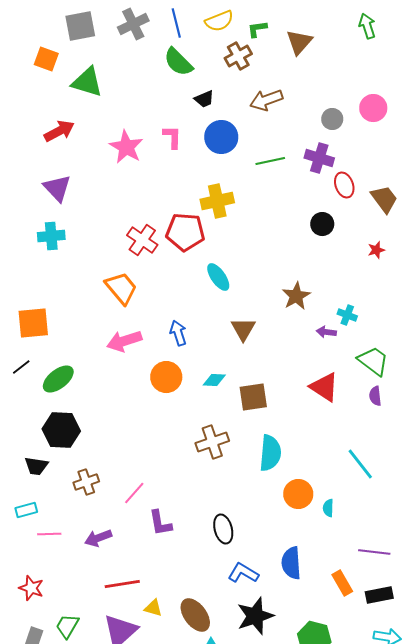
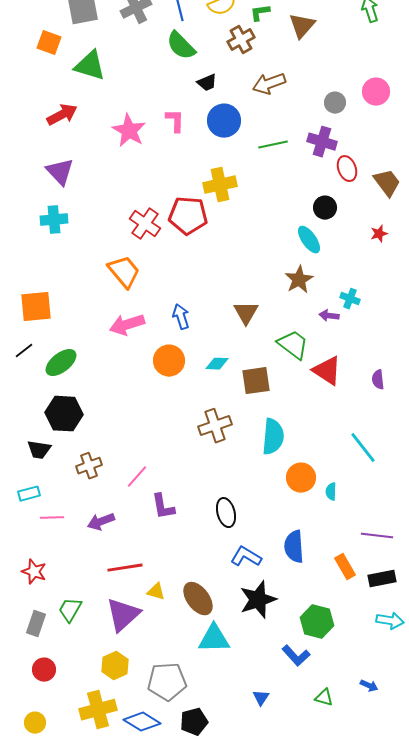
cyan ellipse: (218, 277) -> (309, 240), moved
green trapezoid: (373, 361) -> (293, 345), moved

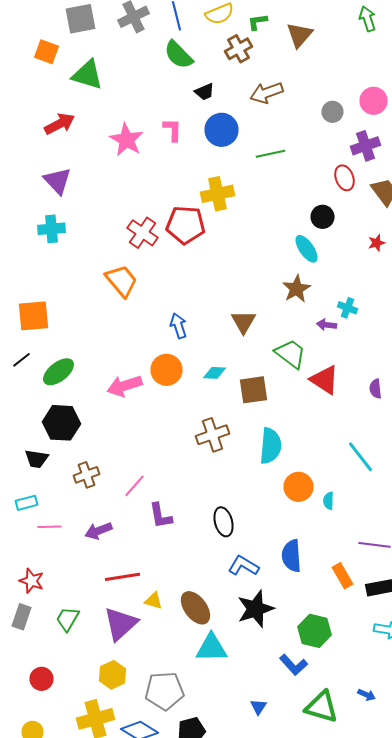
purple cross: (322, 142) -> (366, 146), moved, turned -36
pink arrow: (127, 325) -> (124, 386), moved
gray rectangle: (36, 624) -> (22, 617), moved
green triangle: (324, 698) -> (322, 707), size x1.8

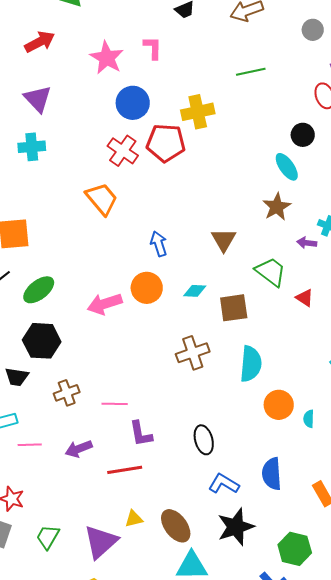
blue circle: (222, 130) -> (133, 103), moved
red triangle: (324, 380) -> (305, 298), size x0.6
pink line: (134, 486) -> (115, 404), turned 50
red line: (122, 577) -> (125, 470), moved
yellow triangle: (154, 601) -> (134, 519), turned -30

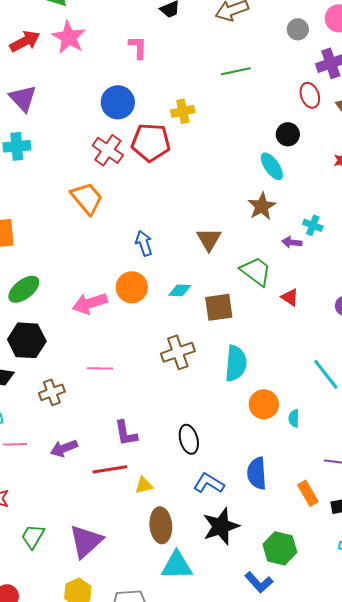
pink star: (107, 58) -> (69, 37), moved
yellow cross: (198, 112) -> (183, 111), size x0.7
pink line: (115, 404) -> (100, 368), moved
yellow triangle: (134, 519) -> (144, 485), moved
brown ellipse: (176, 526) -> (161, 525), turned 32

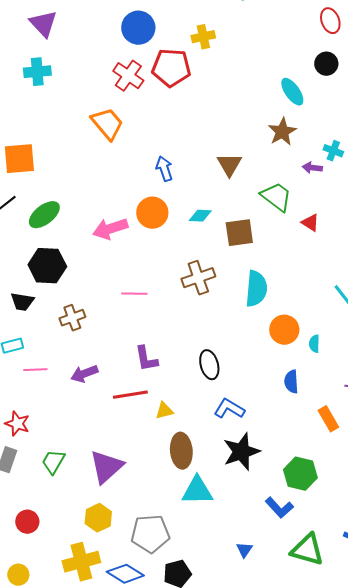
black circle: (288, 134) -> (326, 64), moved
pink line: (100, 368) -> (134, 294), moved
blue semicircle: (257, 473) -> (291, 382), moved, size x0.7

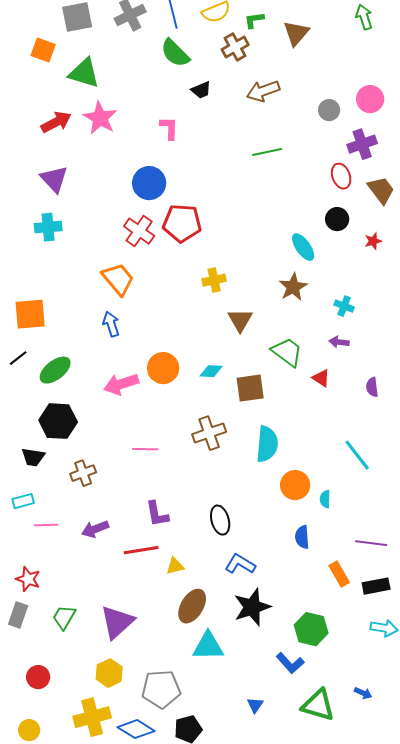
yellow cross: (203, 37) -> (214, 280), moved
purple arrow: (312, 168) -> (339, 342), moved
blue arrow: (164, 169) -> (111, 324), moved
brown ellipse: (181, 451) -> (192, 606), turned 36

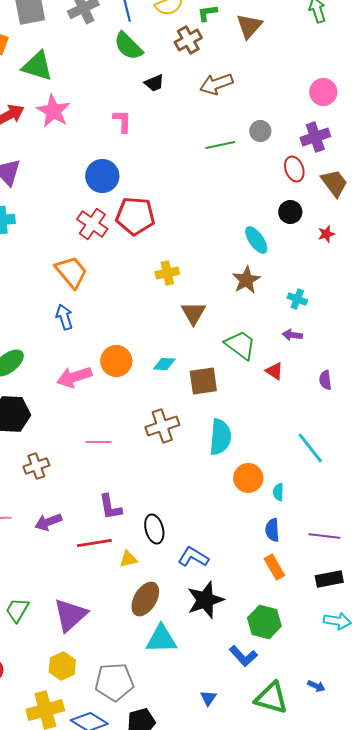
gray circle: (329, 110) -> (260, 131), moved
black ellipse: (220, 520) -> (154, 529), moved
blue semicircle: (302, 537) -> (272, 530), moved
orange rectangle: (339, 574) -> (274, 567), moved

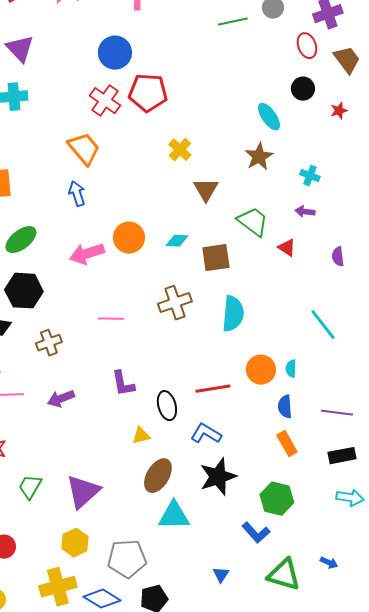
yellow cross: (167, 273) -> (180, 150), turned -35
orange circle: (248, 478) -> (261, 370), moved
red line: (94, 543) -> (213, 389), moved

